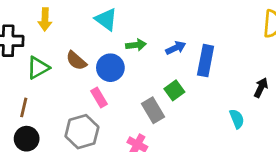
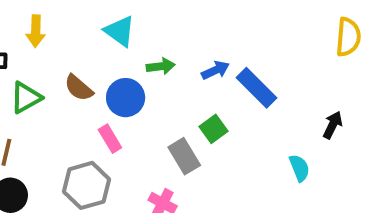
blue rectangle: (206, 61) -> (256, 88), turned -56

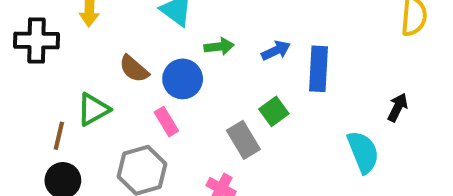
blue rectangle: (256, 88) -> (318, 69), turned 48
green triangle: (26, 98) -> (93, 109), moved
cyan semicircle: (299, 168) -> (363, 152), size x1.5

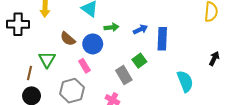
black arrow: (398, 107) -> (214, 58), moved
green triangle: (93, 109) -> (47, 60), turned -30

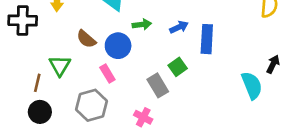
cyan semicircle: (185, 81) -> (252, 85), moved

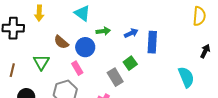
black arrow: (273, 64) -> (205, 51), moved
brown line: (37, 83) -> (12, 70), moved

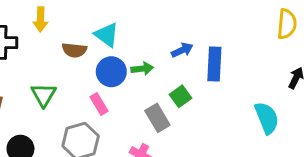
cyan triangle: (82, 13) -> (107, 35), moved
green arrow: (103, 31) -> (142, 69), moved
brown semicircle: (61, 42) -> (74, 50), moved, turned -35

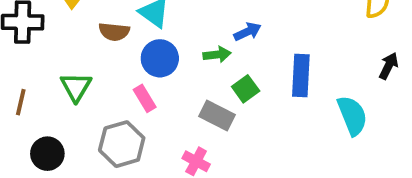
blue rectangle: (214, 64) -> (301, 75), moved
green arrow: (142, 69) -> (217, 55), moved
gray rectangle: (157, 118) -> (217, 116), turned -32

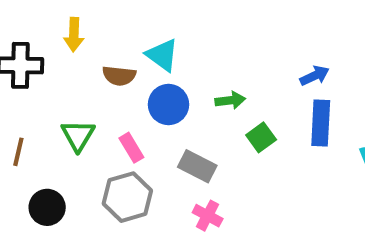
blue arrow: (248, 32) -> (315, 76), moved
pink rectangle: (145, 98) -> (131, 148), moved
gray rectangle: (217, 116) -> (197, 166), moved

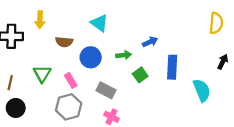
cyan triangle: (162, 55) -> (99, 23), moved
blue arrow: (315, 76) -> (150, 42), moved
black circle: (47, 207) -> (16, 108), moved

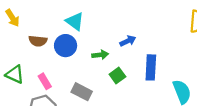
yellow arrow: (40, 20) -> (12, 18), turned -35
blue circle: (91, 57) -> (66, 46), moved
green triangle: (42, 74) -> (15, 74), turned -36

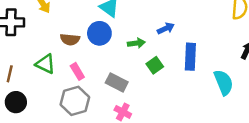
brown semicircle: (38, 41) -> (70, 39), moved

